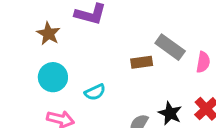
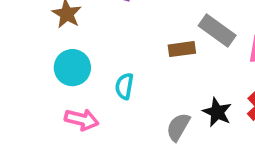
cyan semicircle: (95, 92) -> (124, 86), turned 125

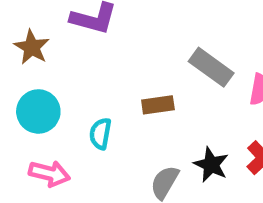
brown rectangle: (182, 49) -> (158, 105), moved

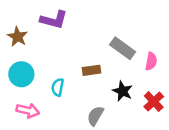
black star: (211, 165) -> (123, 91), moved

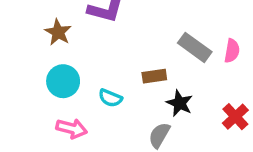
pink semicircle: (151, 61) -> (232, 51), moved
cyan semicircle: (58, 87) -> (110, 98), turned -78
black star: (123, 91) -> (180, 103), moved

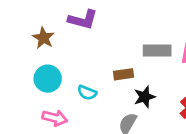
gray rectangle: (195, 47) -> (157, 50), turned -36
black star: (180, 103) -> (145, 97), turned 30

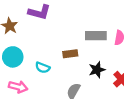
black star: (145, 97) -> (97, 70), moved

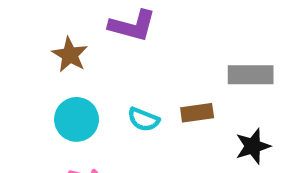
cyan semicircle: (43, 68) -> (143, 119), moved

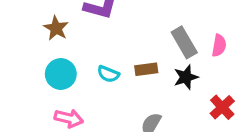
gray rectangle: (251, 75) -> (184, 42), turned 60
black star: (253, 146) -> (186, 77), moved

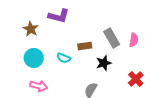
brown rectangle: (146, 69) -> (85, 46), moved
black star: (186, 77) -> (104, 63), moved

